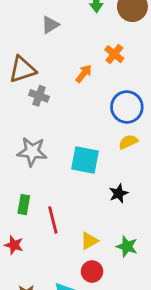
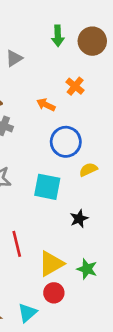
orange arrow: (84, 74) -> (46, 105), turned -102
blue circle: (127, 107) -> (66, 142), moved
yellow triangle: (89, 241) -> (51, 264), size x1.5

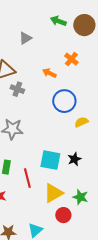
green arrow: (58, 36) -> (58, 21), turned 112
cyan square: (47, 187) -> (50, 160), moved
red circle: (54, 293) -> (63, 215), moved

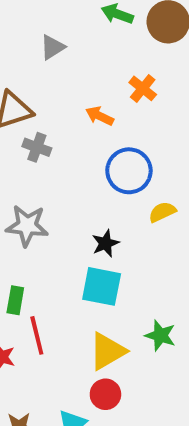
black star: (74, 159) -> (105, 243), moved
red line: (27, 178) -> (37, 335), moved
green star: (80, 197) -> (160, 335), moved
red circle: (63, 215) -> (105, 394), moved

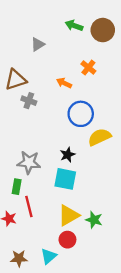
yellow semicircle: (162, 212) -> (99, 137), size x1.5
gray star: (27, 226) -> (29, 162), moved
green star: (160, 335) -> (94, 220), moved

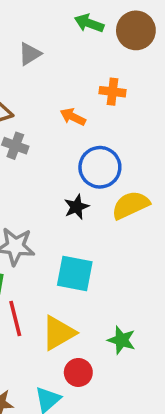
orange cross: (88, 68) -> (113, 92), turned -32
black star: (67, 155) -> (77, 207), moved
yellow triangle: (69, 215) -> (59, 333), moved

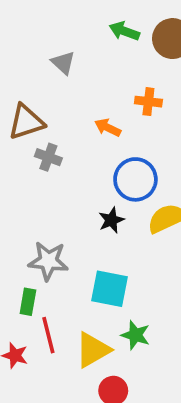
gray triangle: (30, 54) -> (63, 63), turned -45
green star: (122, 340) -> (135, 335), moved

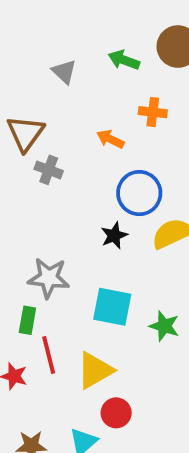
green arrow: (124, 31) -> (124, 60), moved
brown triangle: (26, 122) -> (25, 133), turned -36
green star: (135, 335) -> (164, 326), moved

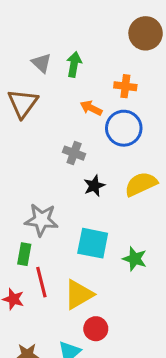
green arrow: (124, 60) -> (74, 64), moved, turned 80
gray triangle: (64, 72) -> (41, 63), moved
gray cross: (49, 170) -> (74, 153), moved
blue circle: (139, 193) -> (124, 128), moved

